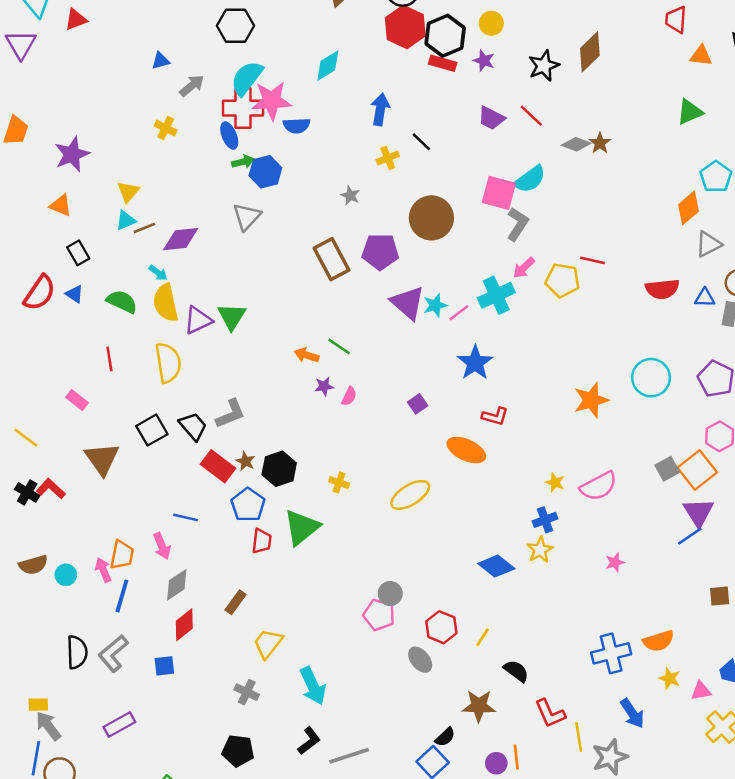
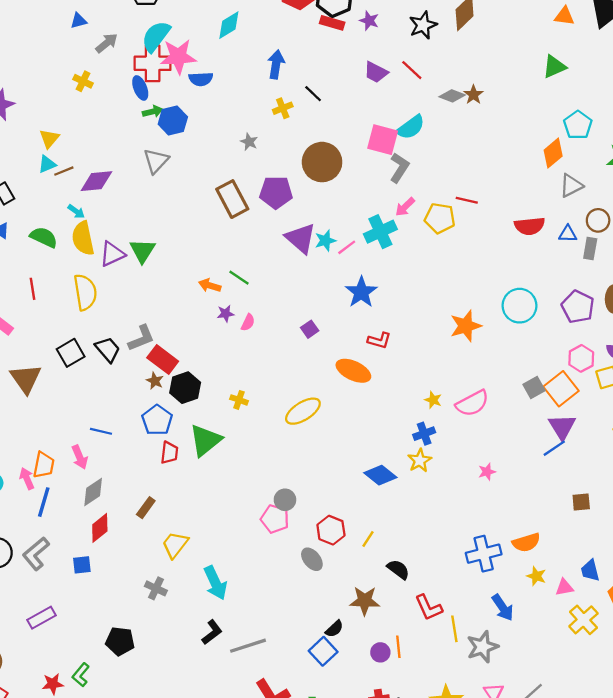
red rectangle: (218, 466) -> (163, 360), moved
black pentagon: (238, 751) -> (120, 641), moved

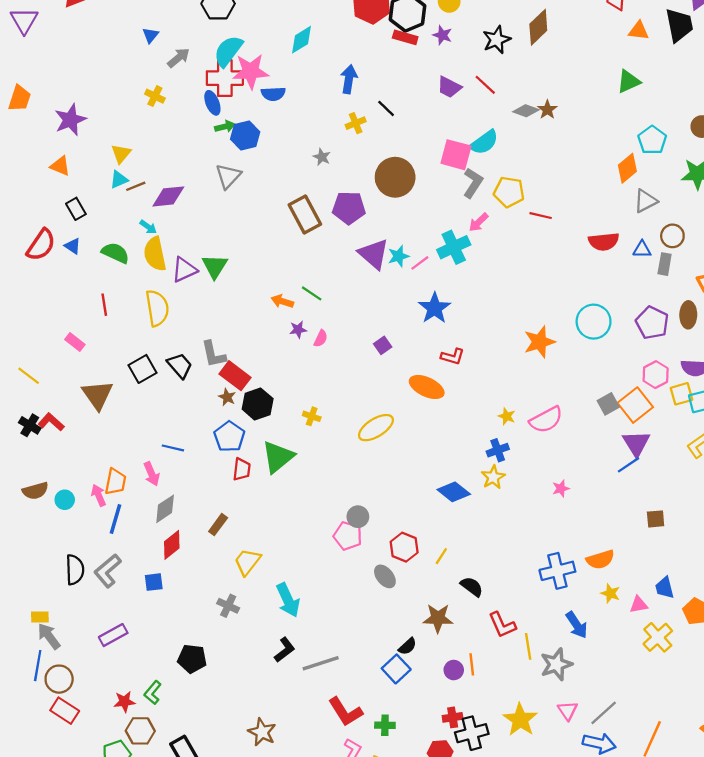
blue triangle: (79, 21) -> (150, 35), turned -36
yellow pentagon: (440, 218) -> (509, 192), moved
gray L-shape: (141, 338) -> (214, 354), turned 100

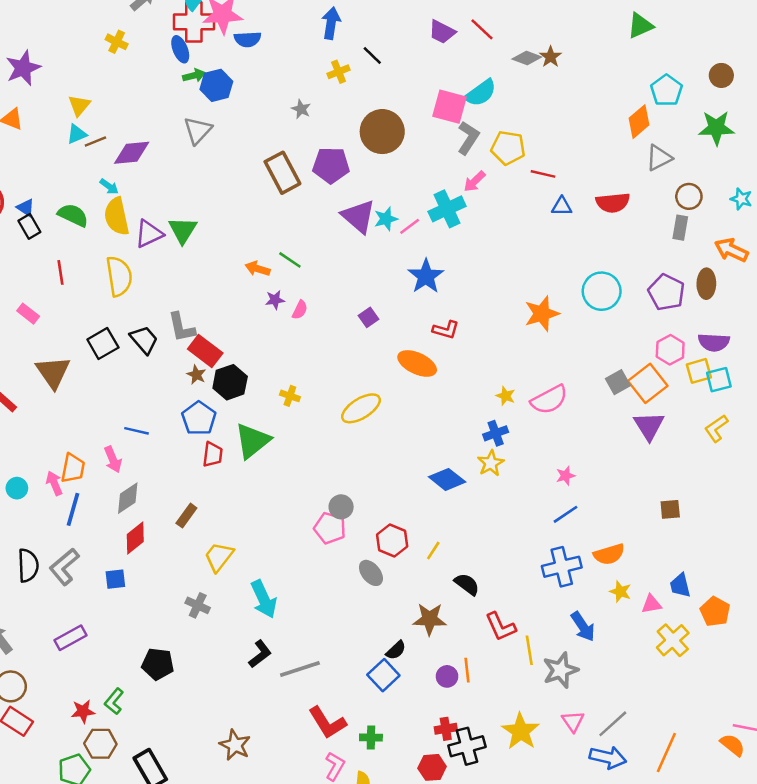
black rectangle: (76, 209) -> (29, 226), moved
blue triangle: (642, 249) -> (562, 206), moved
blue line: (628, 465) -> (565, 514), moved

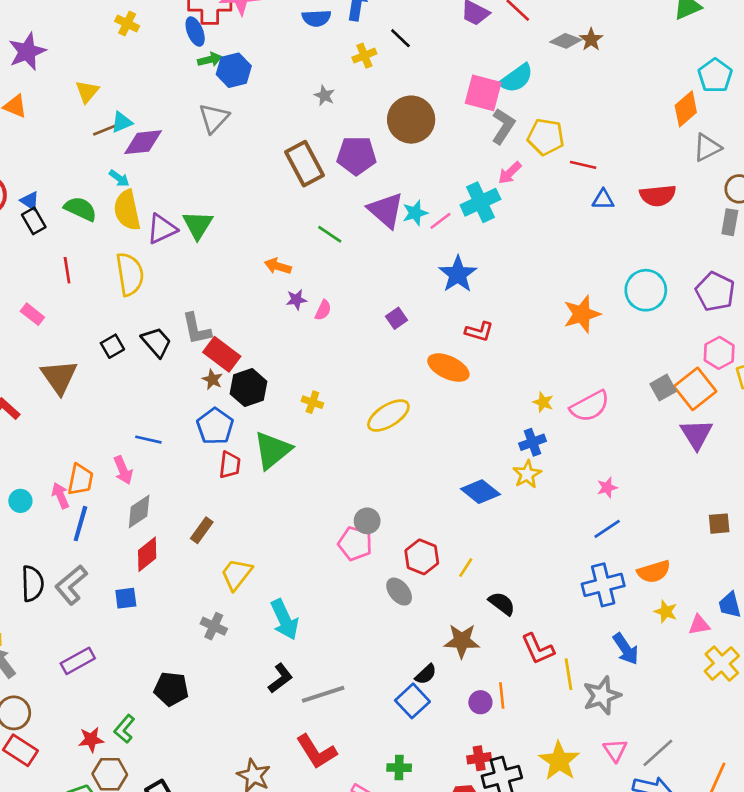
blue semicircle: (248, 39) -> (316, 18), moved
cyan triangle: (77, 134) -> (122, 122), moved
green line: (290, 260) -> (330, 234), moved
black square: (103, 344) -> (112, 346), size x0.7
red L-shape: (327, 723) -> (316, 752), moved

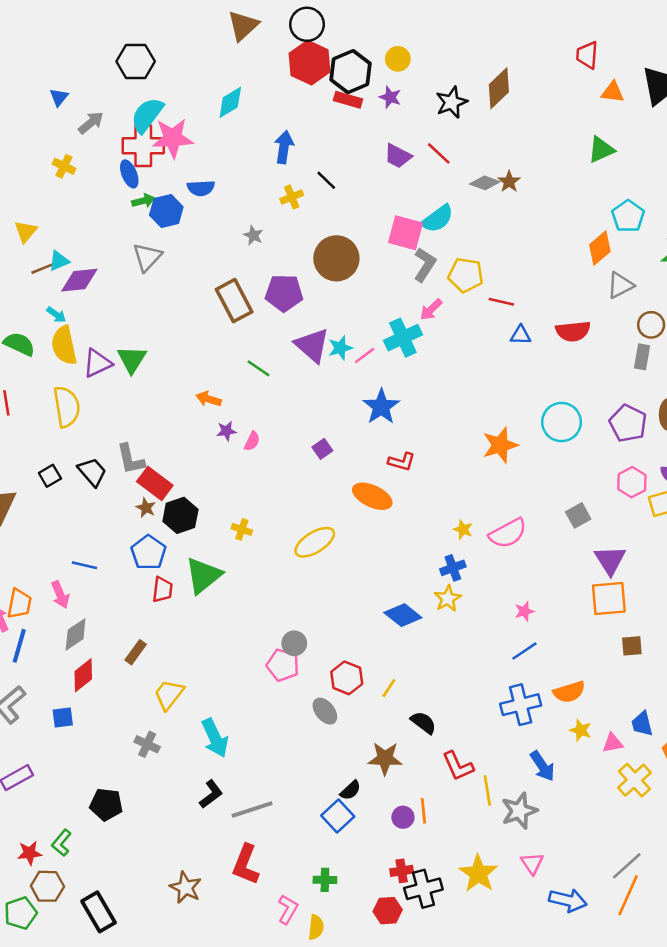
blue semicircle: (316, 18) -> (201, 188), moved
orange square: (695, 389) -> (609, 599), moved, turned 33
red L-shape: (316, 752) -> (246, 865), turned 54
gray line: (658, 753) -> (627, 866), moved

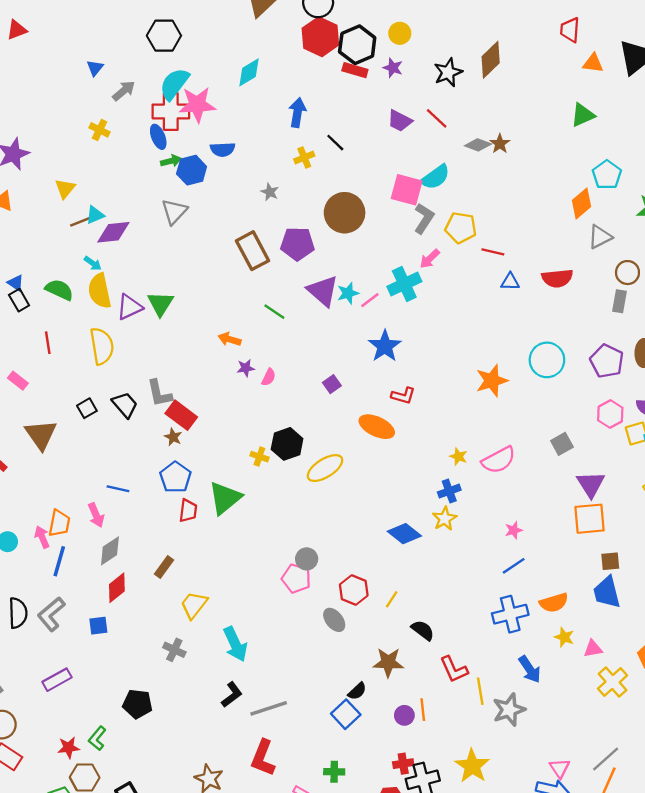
black hexagon: (180, 515) -> (287, 444), moved
blue trapezoid: (642, 724) -> (607, 592), moved, size x1.4
pink triangle: (532, 863) -> (560, 768), moved

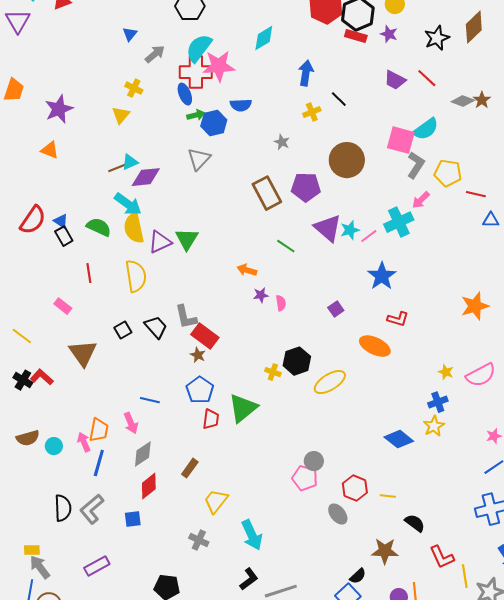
yellow triangle: (65, 189) -> (121, 115), moved
cyan arrow: (93, 263) -> (128, 204), size x1.8
pink semicircle: (269, 377) -> (281, 303), turned -35
yellow line: (392, 599) -> (388, 496), turned 63

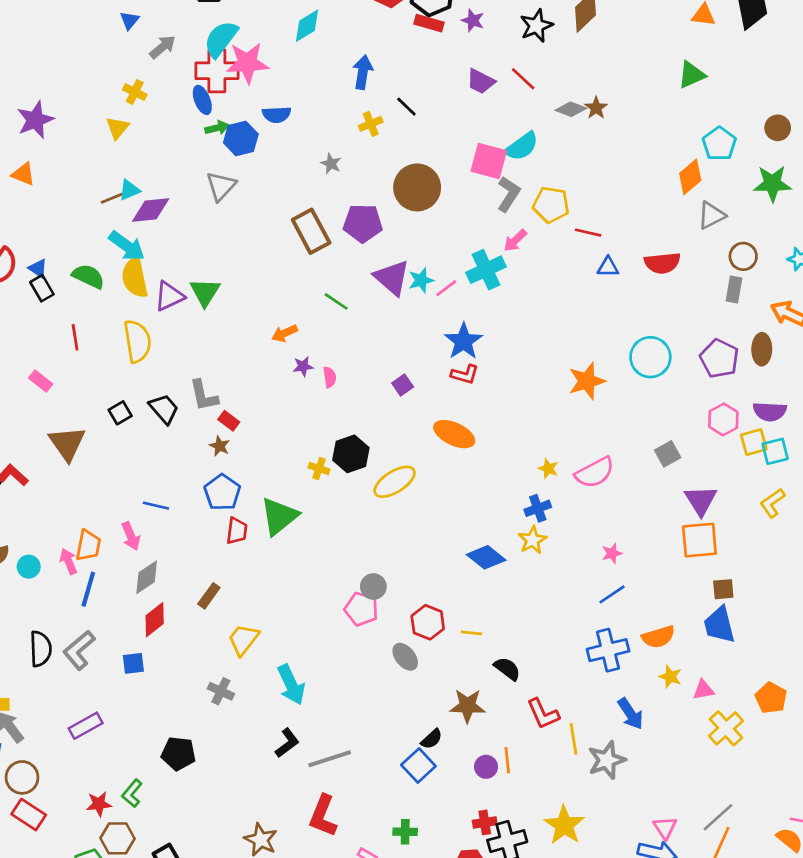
orange arrow: (247, 270) -> (285, 333), turned -42
red L-shape: (398, 319) -> (465, 374), moved
red rectangle: (205, 336) -> (229, 421), size x0.6

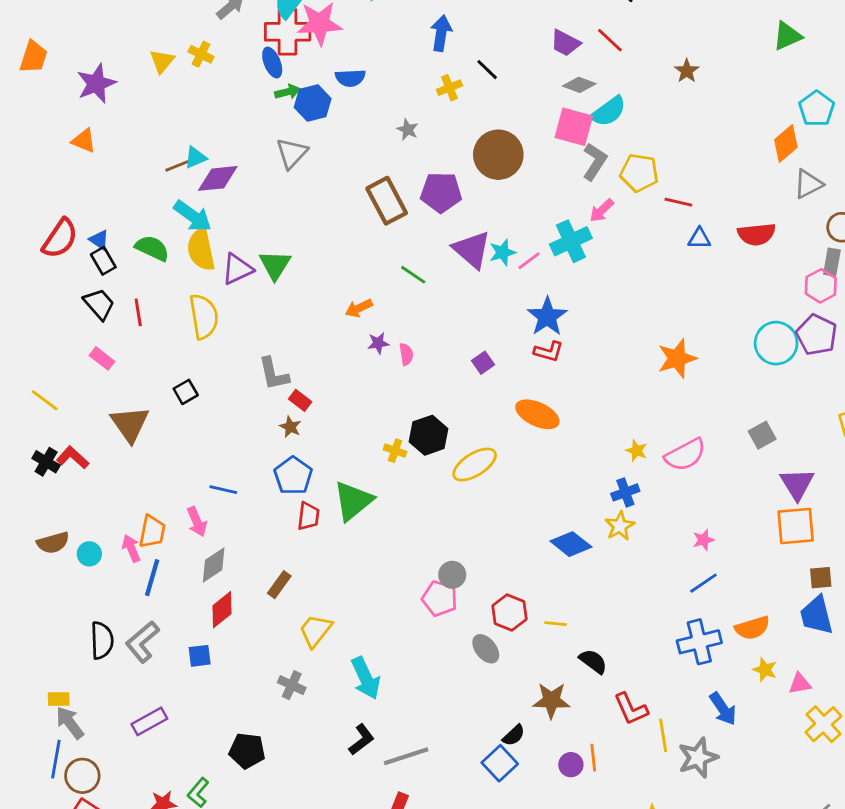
gray diamond: (571, 109) -> (579, 85), moved
yellow triangle: (117, 128) -> (162, 61), moved
cyan circle: (650, 357) -> (776, 343), moved
black trapezoid: (164, 409) -> (99, 304), moved
pink hexagon: (723, 419) -> (821, 286), moved

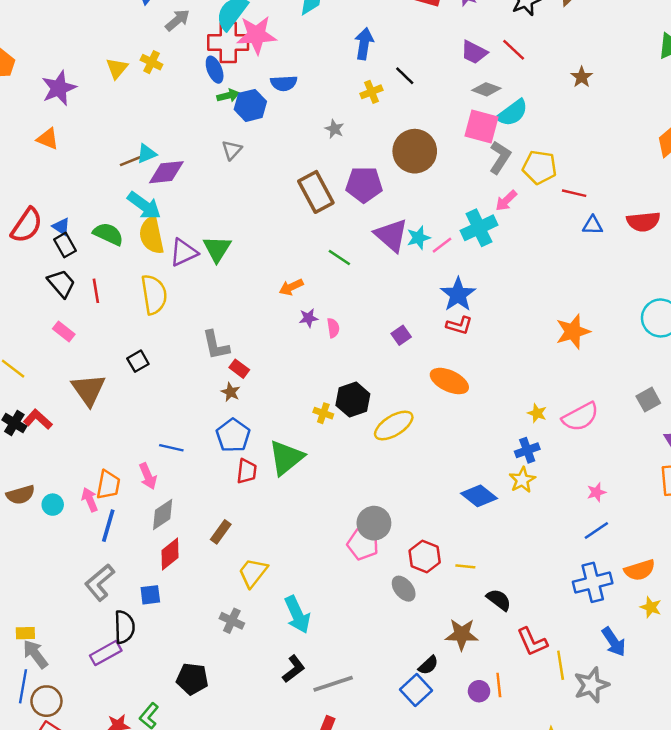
gray triangle: (292, 153) -> (232, 150), size x0.7
gray circle: (452, 575) -> (374, 523), size x1.4
black semicircle: (102, 640) -> (124, 627), moved

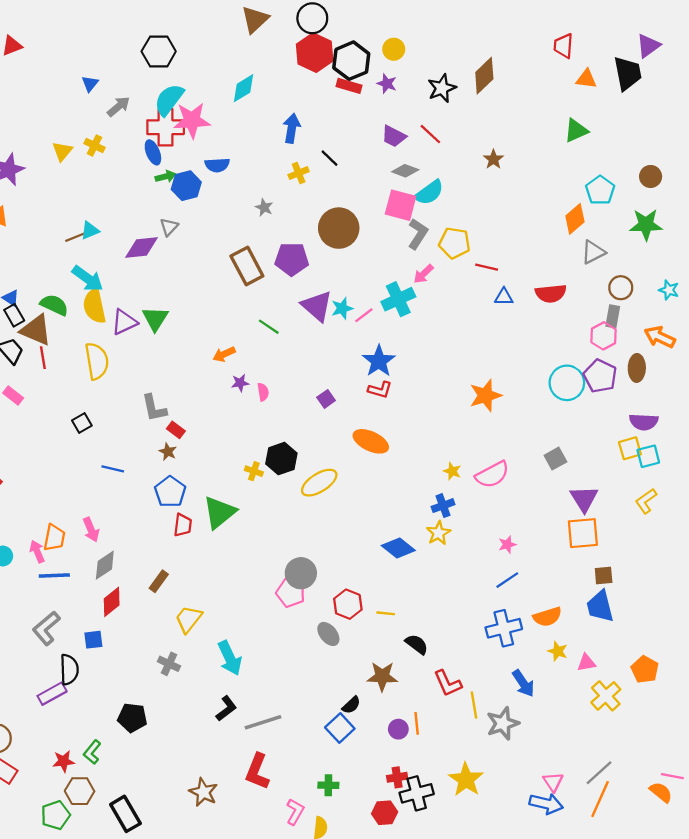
purple diamond: (166, 172) -> (141, 248), moved
brown triangle: (88, 390) -> (36, 330), moved, turned -32
blue line: (171, 448) -> (113, 469), moved
blue line: (108, 526) -> (54, 575), turned 72

